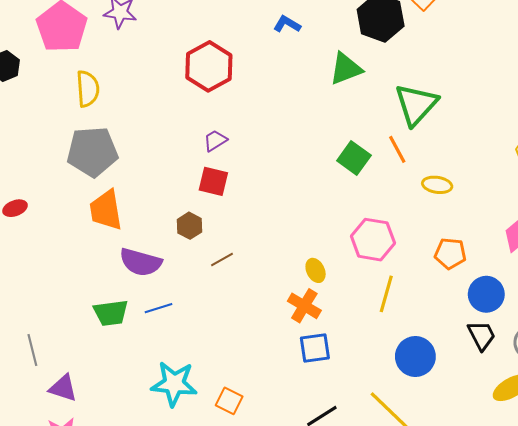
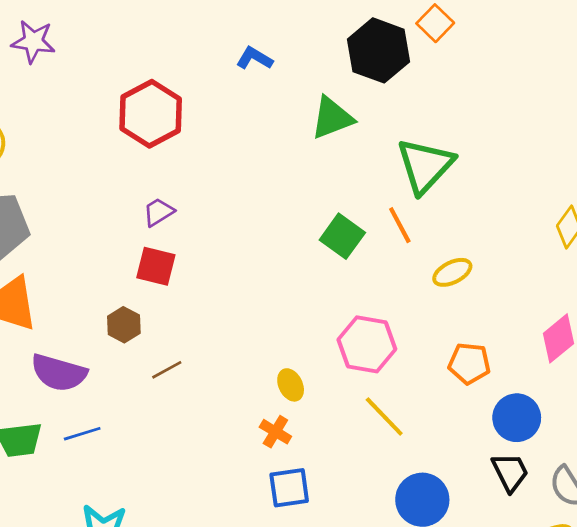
yellow ellipse: (437, 185) -> (452, 272), turned -36
yellow line: (386, 294) -> (384, 417), turned -60
orange cross: (304, 306) -> (275, 432), size x0.7

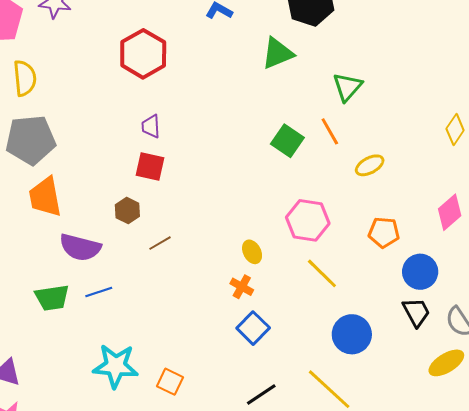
green triangle: (425, 166) -> (347, 87), size x0.7
purple trapezoid: (158, 212) -> (151, 126), turned -60
blue square: (289, 488) -> (253, 328), turned -36

